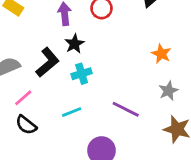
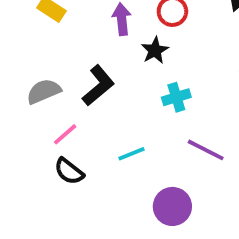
black star: (74, 44) -> (155, 50), moved
cyan cross: (82, 74) -> (176, 97), moved

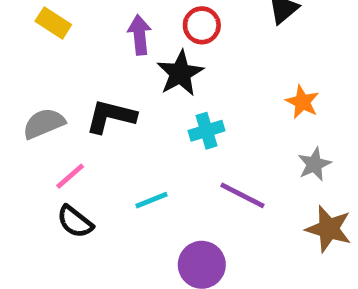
black star: (155, 50) -> (180, 73), size x1.4
black L-shape: (98, 86) -> (111, 116), turned -126

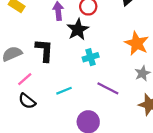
orange star: (302, 102) -> (137, 43), size x1.5
black L-shape: (111, 116) -> (44, 50), turned 80

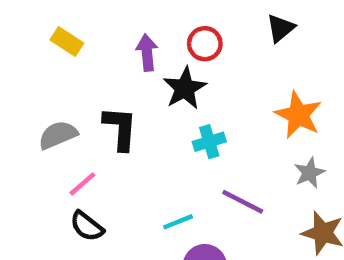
cyan line: (64, 91) -> (178, 222), moved

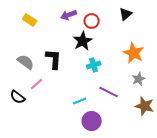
purple arrow: (147, 53) -> (69, 15), moved, turned -105
gray semicircle: (58, 135) -> (26, 62), turned 60
black semicircle: (87, 226) -> (18, 97), moved

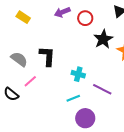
black star: (83, 41) -> (103, 39), moved
cyan cross: (94, 65) -> (78, 74), moved, turned 32

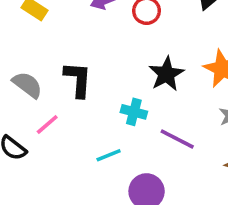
black star: (103, 39) -> (166, 74), moved
cyan line: (73, 98) -> (109, 155), moved

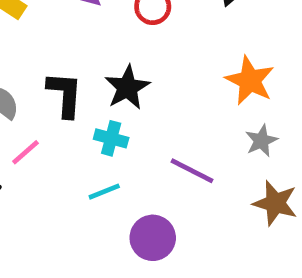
black star: (166, 74) -> (127, 87), moved
cyan cross: (134, 112) -> (111, 138), moved

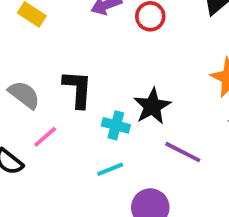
black star: (127, 87) -> (152, 106), moved

